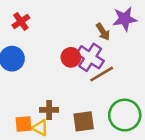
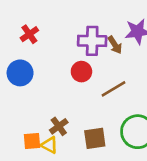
purple cross: (90, 57) -> (92, 41), moved, turned -32
brown cross: (49, 110) -> (59, 126), turned -36

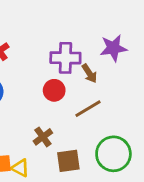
brown arrow: (115, 45) -> (89, 73), moved
brown cross: (59, 126) -> (43, 137), moved

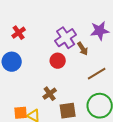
purple cross: (65, 58) -> (66, 38), turned -35
brown line: (88, 109) -> (97, 74), moved

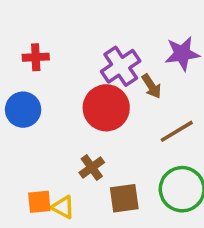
red cross: (19, 33) -> (36, 57), turned 32
red circle: (58, 61) -> (106, 108), size x1.6

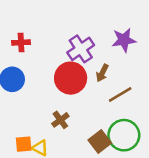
brown arrow: (151, 86) -> (102, 73), moved, turned 60
brown square: (124, 198) -> (100, 142), moved, turned -30

